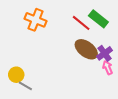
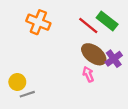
pink arrow: (108, 68) -> (88, 74), moved
gray line: (25, 86) -> (27, 94), turned -48

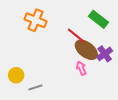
red line: (88, 25) -> (76, 36), moved
gray line: (27, 94) -> (35, 87), moved

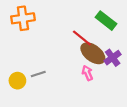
orange cross: (35, 20) -> (23, 18), moved, turned -30
gray line: (35, 87) -> (38, 74), moved

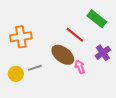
orange cross: (23, 18) -> (21, 37), moved
brown ellipse: (93, 53) -> (63, 55), moved

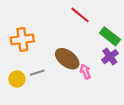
green rectangle: (97, 19) -> (110, 36), moved
red line: (75, 35) -> (80, 15), moved

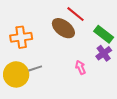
brown ellipse: (67, 59) -> (63, 28), moved
yellow circle: (17, 79) -> (16, 74), size x1.6

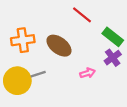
brown ellipse: (63, 28) -> (59, 46), moved
pink arrow: (80, 67) -> (87, 73), turned 96

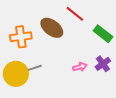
brown ellipse: (59, 46) -> (52, 28), moved
purple cross: (113, 58) -> (103, 64), moved

